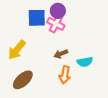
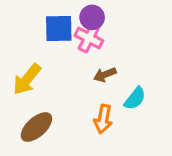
brown arrow: (61, 54) -> (105, 75), moved
cyan semicircle: (85, 62) -> (135, 98), turned -42

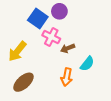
blue square: (59, 28) -> (38, 18), turned 36
pink cross: (89, 38) -> (51, 37), moved

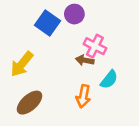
pink cross: (51, 37) -> (95, 46), moved
brown arrow: (68, 48) -> (85, 60), turned 32

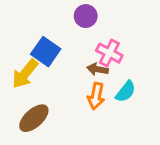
blue square: (47, 23) -> (46, 52), moved
orange arrow: (83, 96) -> (96, 96), moved

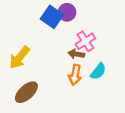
blue square: (46, 52) -> (52, 17), moved
pink cross: (109, 53) -> (85, 41), turned 30

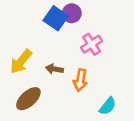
brown arrow: (76, 54) -> (54, 69), moved
cyan semicircle: (98, 71) -> (108, 106), moved

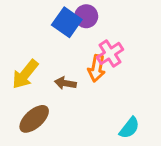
orange arrow: (80, 80) -> (97, 68), moved

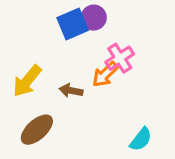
blue square: (67, 22) -> (73, 24), turned 32
orange arrow: (97, 68) -> (105, 74), turned 35

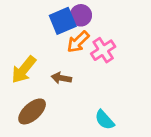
orange arrow: (105, 74) -> (78, 42), moved
cyan semicircle: (141, 139) -> (105, 120), moved, turned 100

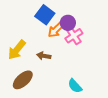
purple circle: (81, 15) -> (68, 23), moved
blue square: (63, 21) -> (45, 15), turned -30

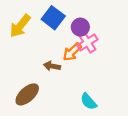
orange arrow: (56, 30) -> (72, 52), moved
yellow arrow: (17, 50) -> (20, 26), moved

